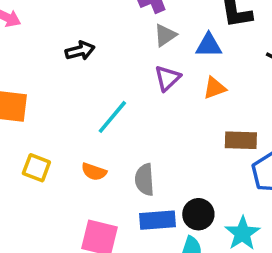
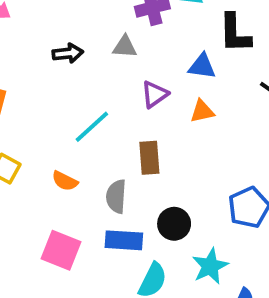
gray triangle: (165, 35) -> (125, 47), moved, turned 30
brown rectangle: (241, 140) -> (149, 158), moved, turned 76
black circle: (198, 214) -> (174, 224), moved

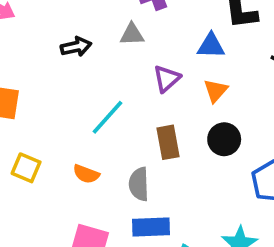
orange triangle: (202, 111) -> (216, 91), turned -30
black circle: (174, 224) -> (224, 139), moved

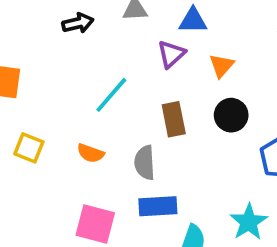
blue triangle: (211, 46) -> (193, 21), moved

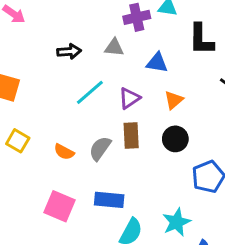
purple triangle: (171, 54) -> (129, 98), moved
cyan line: (111, 95) -> (90, 92), moved
gray semicircle: (145, 163) -> (100, 148), moved, turned 30

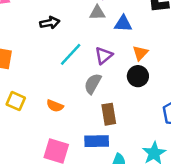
gray triangle: (114, 48) -> (97, 13), moved
brown rectangle: (131, 136) -> (109, 114), moved
black circle: (175, 139) -> (138, 76), moved
gray semicircle: (100, 148) -> (93, 84), moved

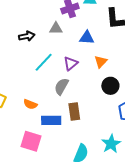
gray triangle: (97, 13) -> (56, 28), moved
black circle: (138, 76) -> (110, 86), moved
blue rectangle: (97, 141) -> (51, 120), moved

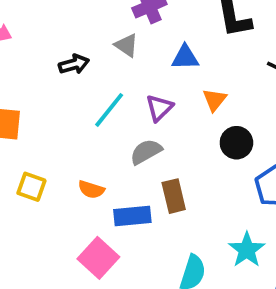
gray triangle: (56, 28) -> (126, 45), turned 40
gray semicircle: (61, 86) -> (146, 152), turned 36
pink square: (31, 141) -> (98, 258), turned 30

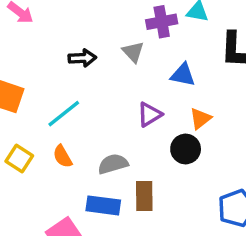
cyan line: (109, 110) -> (64, 114), moved
black circle: (236, 143) -> (186, 149), moved
gray semicircle: (146, 152) -> (113, 164), moved
orange semicircle: (91, 190) -> (63, 156), moved, turned 30

